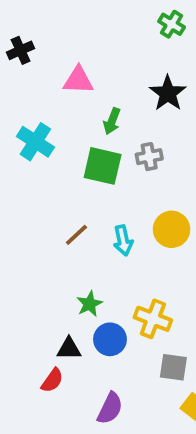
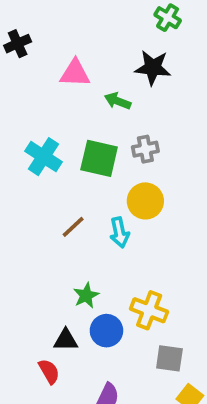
black star: (168, 93) -> (153, 68), moved, turned -30
green arrow: (112, 121) -> (118, 101), moved, turned 90
cyan cross: (35, 142) -> (44, 157), moved
yellow circle: (172, 229) -> (145, 201), moved
red semicircle: (52, 380) -> (49, 371), turned -65

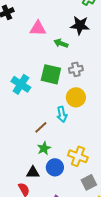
cyan cross: (44, 157) -> (21, 84), moved
brown line: (73, 227) -> (41, 127), moved
gray square: (169, 358) -> (89, 182), turned -35

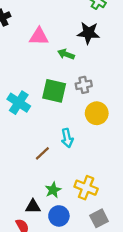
yellow circle: (76, 97) -> (97, 113), moved
green star: (44, 148) -> (53, 190), moved
blue circle: (55, 167) -> (59, 216), moved

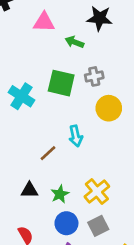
yellow cross: (86, 188) -> (97, 191), turned 30
black triangle: (33, 207) -> (29, 190), moved
gray square: (99, 218) -> (98, 226), moved

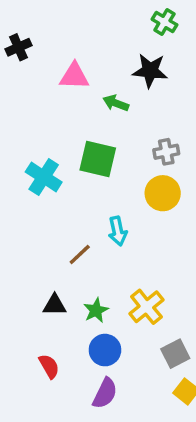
gray cross: (94, 76) -> (166, 152), moved
gray square: (98, 226) -> (175, 354), moved

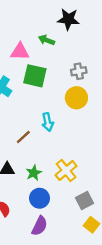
pink triangle: (74, 76) -> (20, 52), moved

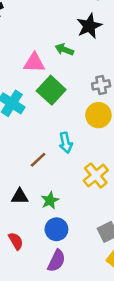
black star: (68, 19) -> (89, 26), turned -30
green square: (35, 76) -> (51, 90), turned 30
yellow cross: (66, 170) -> (96, 175), moved

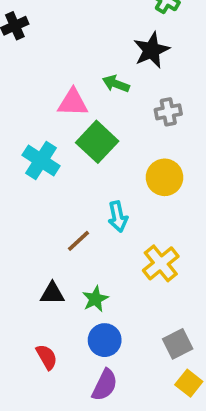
gray cross: (101, 85) -> (168, 112), moved

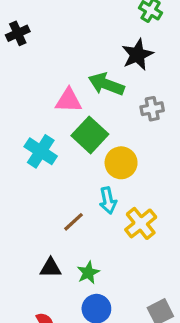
green arrow: (116, 84) -> (106, 84), size x1.5
yellow circle: (165, 177) -> (121, 163), moved
yellow cross: (161, 263) -> (141, 223), moved

